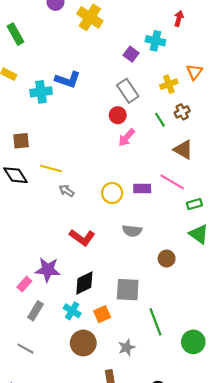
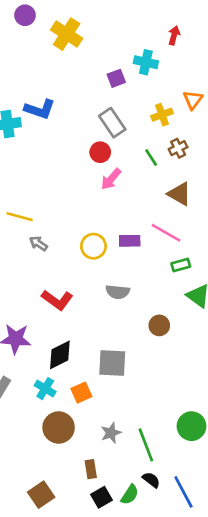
purple square: (131, 54) -> (116, 78), turned 32
green rectangle: (194, 204) -> (181, 265), moved
green line: (155, 322) -> (146, 445), moved

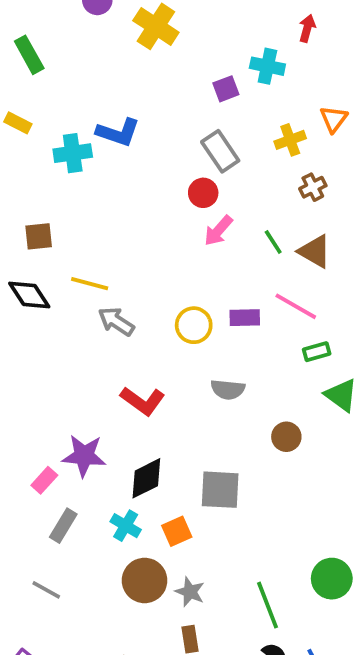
green line: (151, 158) -> (273, 242), moved
gray arrow: (38, 244) -> (116, 321), size x1.4
gray star: (111, 433) -> (190, 592), moved, turned -30

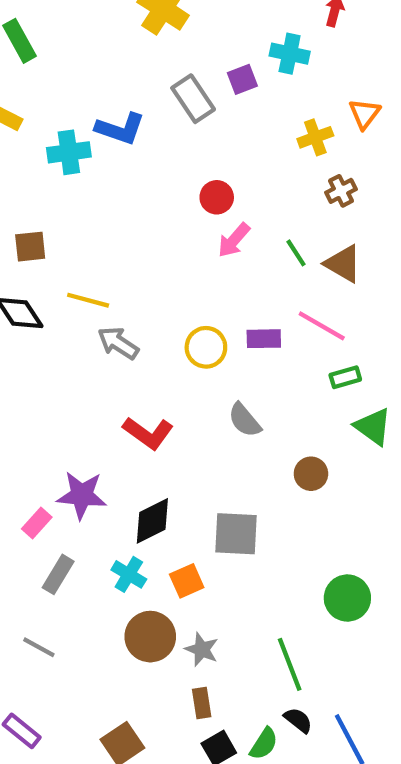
gray rectangle: (220, 151) -> (193, 99), moved
gray semicircle: (228, 389) -> (245, 420), turned 44
green circle: (332, 579) -> (347, 598), moved

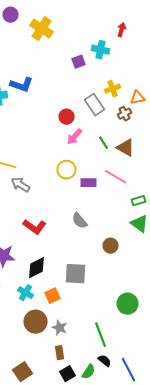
gray rectangle: (193, 99) -> (94, 105), moved
orange triangle: (365, 114) -> (138, 98), moved, turned 42
yellow circle: (206, 347) -> (66, 170), moved
green rectangle: (345, 377) -> (138, 201), moved

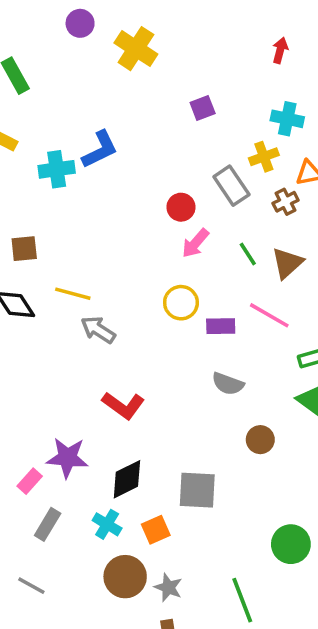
cyan cross: (100, 50) -> (287, 119), moved
blue L-shape: (22, 85) -> (100, 149), turned -45
brown triangle: (126, 148) -> (287, 263), turned 48
gray semicircle: (80, 221) -> (228, 384), moved, turned -30

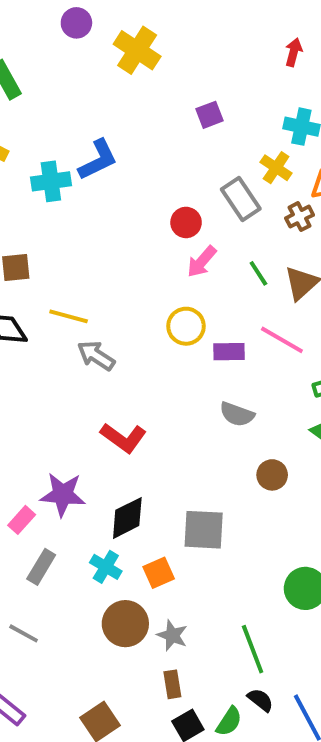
yellow cross: (264, 157) -> (276, 168), turned -36

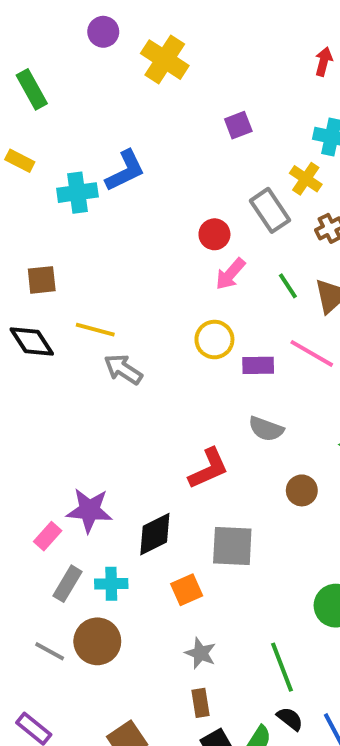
red L-shape: (123, 438) -> (208, 469), moved, turned -60
cyan cross: (106, 567) -> (111, 584), moved, turned -32
brown circle: (125, 624) -> (97, 641), moved

